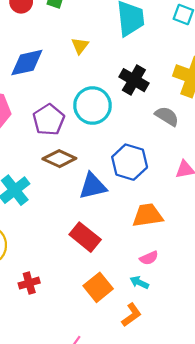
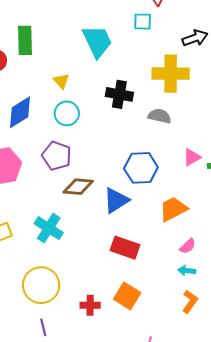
cyan circle: (92, 106) -> (67, 113), moved, size x0.7
red cross: (29, 283) -> (90, 305), turned 36
orange square: (98, 287) -> (127, 296), moved

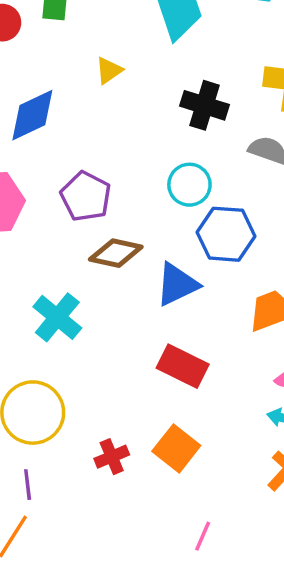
yellow triangle: (61, 81) -> (109, 71), turned 30
cyan circle: (67, 113) -> (189, 185), moved
red cross: (90, 305) -> (112, 457), turned -30

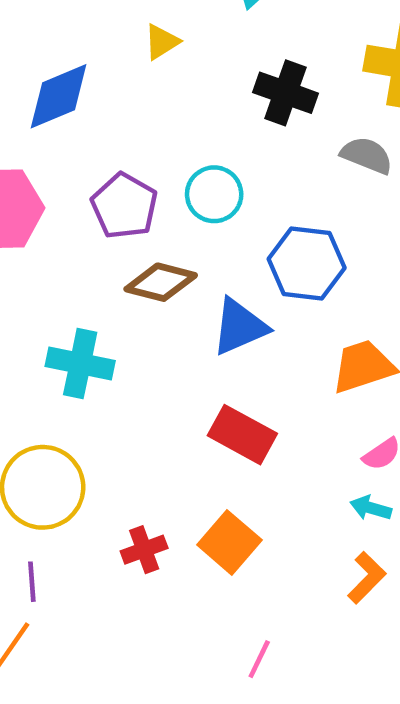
cyan circle: (189, 185) -> (214, 194), moved
cyan cross: (57, 317) -> (80, 364), turned -30

